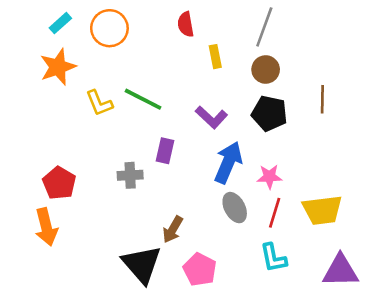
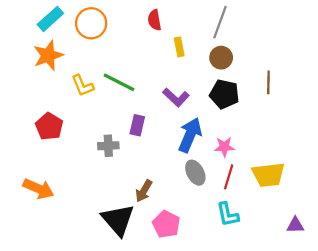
cyan rectangle: (60, 23) -> (50, 19), size x1.4
red pentagon: (59, 183) -> (49, 126), moved
orange arrow: (46, 227) -> (38, 189), turned -52
purple triangle: (340, 271) -> (295, 225), moved, size x0.6

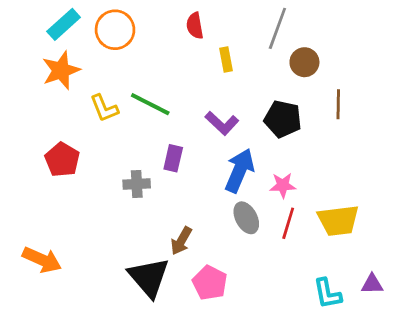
brown circle: (221, 58) -> (304, 62), moved
orange arrow: (38, 189) -> (42, 260), moved
cyan L-shape: (228, 214) -> (327, 294), moved

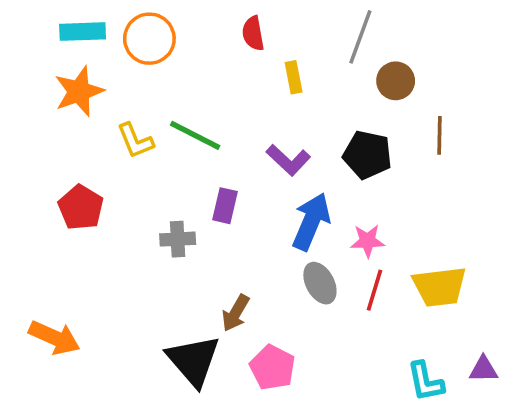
cyan rectangle: (64, 24) -> (83, 32), turned 40

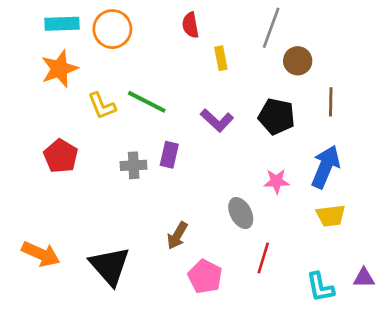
blue arrow: (311, 222) -> (325, 167), moved
gray cross: (178, 239) -> (134, 165), moved
yellow trapezoid: (440, 287) -> (331, 216), size x0.7
red line: (374, 290) -> (263, 258), moved
black triangle: (193, 360) -> (110, 266), moved

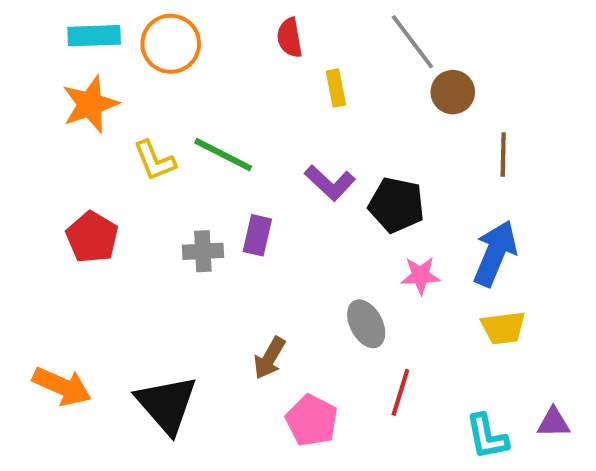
gray line: (271, 28) -> (412, 42), turned -57
black pentagon: (277, 116) -> (396, 205), moved

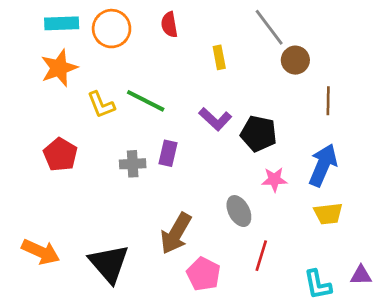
red semicircle: (290, 38) -> (169, 25), moved
brown arrow: (269, 358) -> (176, 233), size x1.5

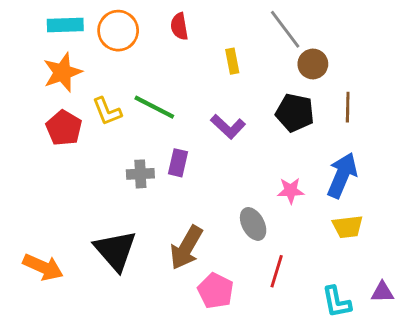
black pentagon: (259, 134) -> (295, 113), moved
red pentagon: (60, 155) -> (64, 128), moved
black triangle: (109, 264) -> (115, 250), moved

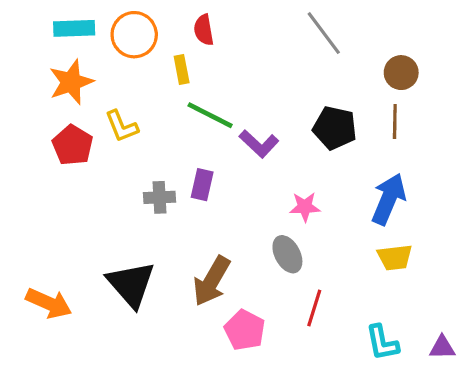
yellow rectangle: (232, 61) -> (182, 69), moved
brown circle: (313, 64) -> (401, 73), moved
green line: (154, 107) -> (210, 115), moved
pink star: (291, 191) -> (305, 207), moved
purple triangle: (382, 292) -> (442, 347), moved

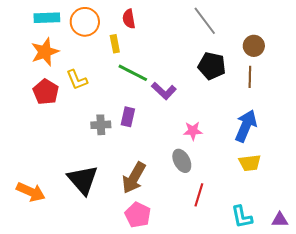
black pentagon: (335, 128) -> (212, 66), moved
pink pentagon: (245, 330) -> (138, 215), moved

